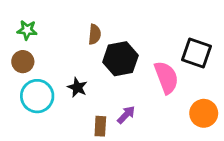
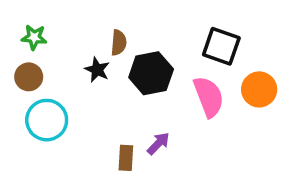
black square: (197, 53) -> (221, 46), moved
black star: (77, 87) -> (97, 70), moved
orange circle: (204, 113) -> (259, 89), moved

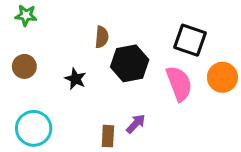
green star: (34, 37) -> (26, 15), moved
black star: (97, 70) -> (75, 79), moved
cyan circle: (47, 120) -> (34, 128), moved

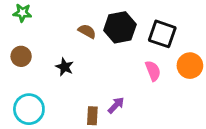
brown semicircle: (102, 37) -> (87, 31), turned -66
black hexagon: (130, 63) -> (120, 27), moved
pink semicircle: (179, 83) -> (153, 71), size x0.7

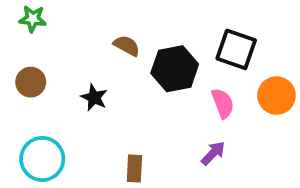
black hexagon: (120, 27) -> (175, 69), moved
purple arrow: (116, 105) -> (213, 153), moved

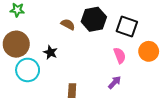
black hexagon: (175, 69) -> (94, 19), moved
brown circle: (31, 82) -> (16, 44), size x1.6
cyan circle: (42, 159) -> (28, 70), moved

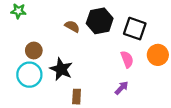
brown circle: (16, 44) -> (34, 50), moved, size x0.6
black star: (50, 52) -> (61, 69), moved, size x1.5

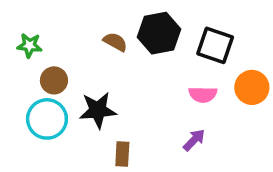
green star: (18, 11) -> (29, 45), moved
pink semicircle: (127, 59) -> (203, 94), turned 112
black star: (61, 69) -> (98, 110), turned -30

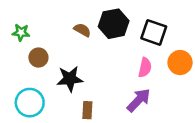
pink semicircle: (203, 94) -> (145, 68), turned -78
cyan circle: (47, 119) -> (30, 103), moved
purple arrow: (194, 140) -> (139, 100), size x1.5

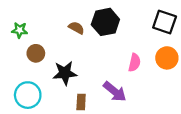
black square: (154, 32) -> (165, 22), moved
purple arrow: (139, 100) -> (115, 92), moved, turned 85

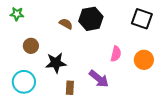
green star: (20, 30) -> (17, 14), moved
orange circle: (167, 58) -> (144, 60), moved

